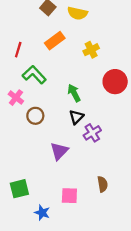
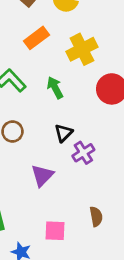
yellow cross: (91, 50) -> (82, 49), size x1.5
green arrow: (74, 93) -> (55, 88), moved

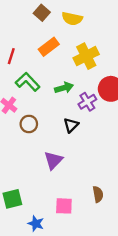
green arrow: (55, 88) -> (64, 88), turned 102
purple cross: (83, 153) -> (87, 102), moved

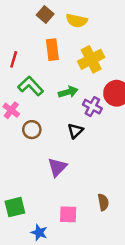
orange rectangle: (49, 47) -> (52, 50), turned -60
purple cross: (87, 102) -> (92, 107), turned -30

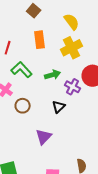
yellow semicircle: (77, 21) -> (72, 22), moved, turned -138

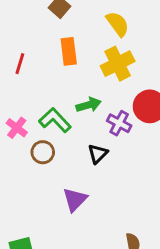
green L-shape: (22, 70) -> (55, 120), moved

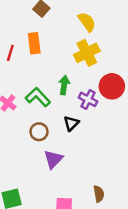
orange rectangle: (69, 51) -> (34, 43), moved
green arrow: (89, 105) -> (64, 85), turned -66
brown circle: (43, 152) -> (39, 132), moved

